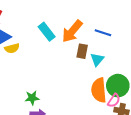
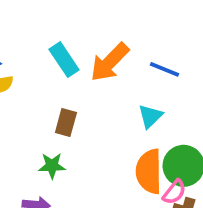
brown rectangle: (82, 51) -> (66, 123), moved
green star: (32, 98) -> (52, 166), moved

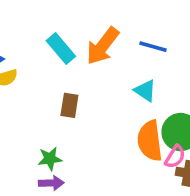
cyan triangle: (150, 116) -> (145, 91), turned -35
green star: (52, 166) -> (50, 159), moved

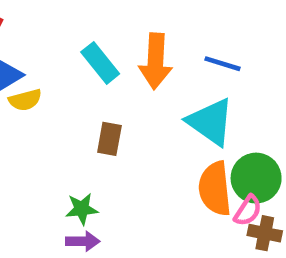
orange arrow: (103, 46) -> (156, 61), turned -36
cyan triangle: (145, 91) -> (210, 122), size x1.6

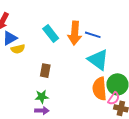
blue line: (223, 64) -> (93, 35), moved
brown rectangle: (109, 139) -> (45, 71), moved

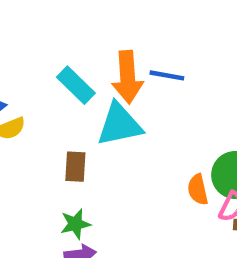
cyan triangle: (98, 60) -> (119, 125), moved, turned -40
orange semicircle: (100, 89) -> (198, 190), size x0.6

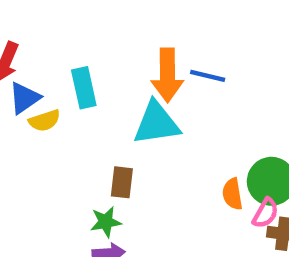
cyan rectangle: (76, 85) -> (84, 88), moved, turned 30
brown rectangle: (75, 167) -> (122, 182), moved

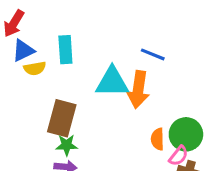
orange arrow: (167, 75) -> (138, 90), moved
brown rectangle: (122, 182) -> (62, 118), moved, size x1.6

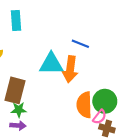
cyan rectangle: (65, 50) -> (16, 21), moved
orange semicircle: (158, 139) -> (84, 105), size x1.6

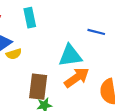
orange arrow: (70, 69) -> (77, 78), moved, turned -125

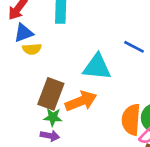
orange arrow: (77, 78) -> (81, 101), moved

